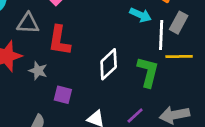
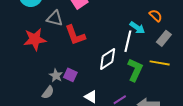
white line: (161, 35) -> (128, 41), moved
red L-shape: (59, 41) -> (75, 35), turned -40
gray star: (38, 71) -> (56, 75), moved

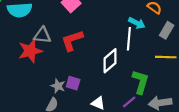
gray triangle: (55, 18) -> (42, 35), moved
red L-shape: (75, 35) -> (72, 40), turned 100
green L-shape: (135, 70) -> (140, 82), moved

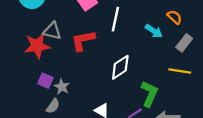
white line: (129, 39) -> (115, 19), moved
purple square: (73, 83) -> (45, 81), moved

